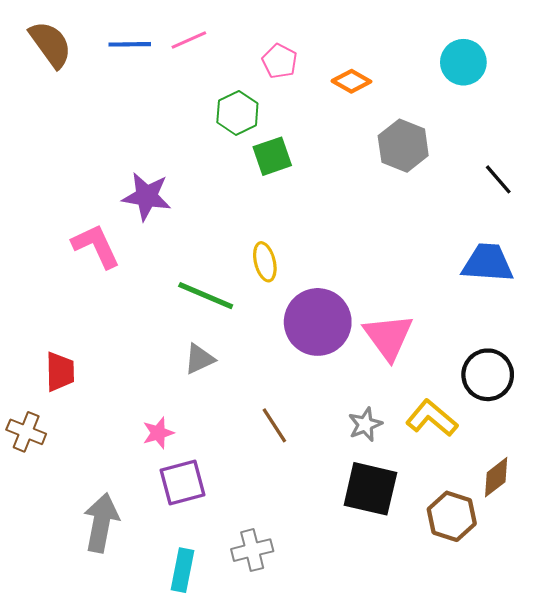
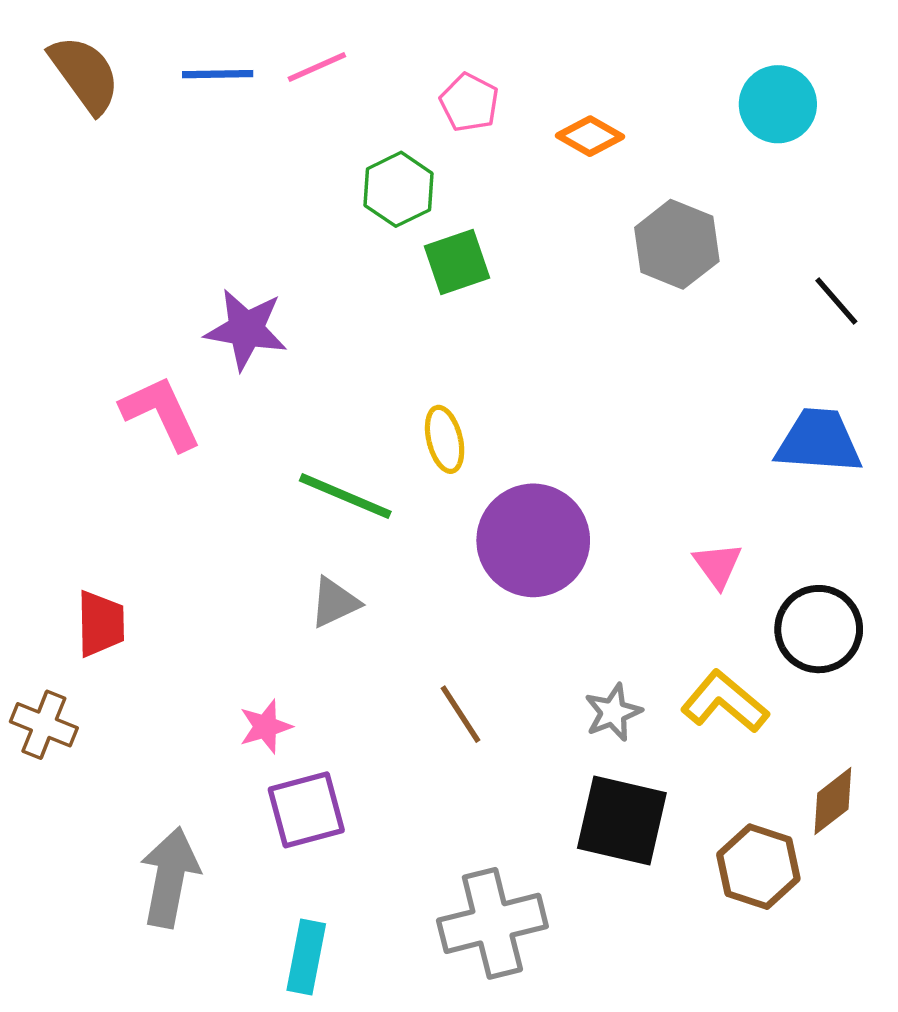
pink triangle: (388, 337) -> (718, 565), moved, size x0.6
gray cross: (252, 550) -> (492, 923), moved, size x1.5

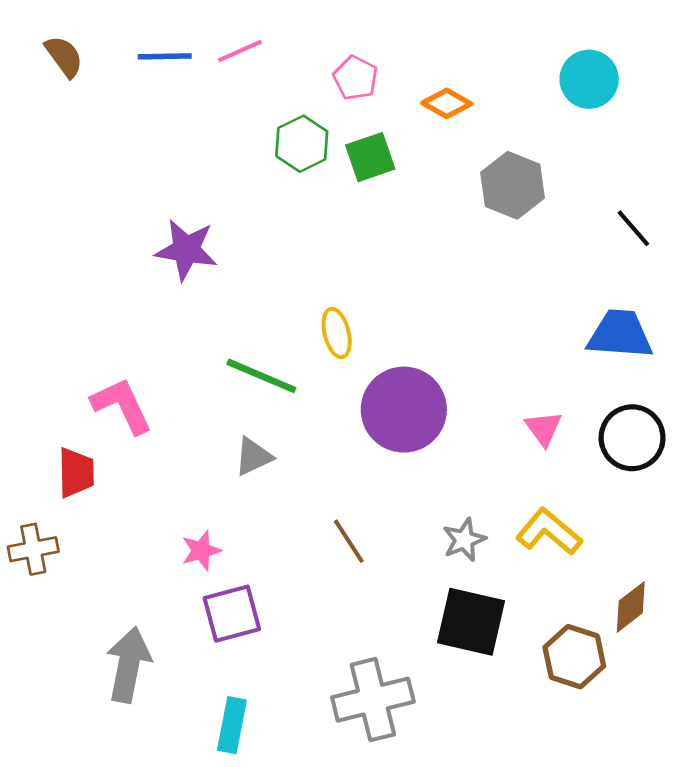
brown semicircle: (85, 74) -> (64, 56), size x0.7
green square: (457, 262) -> (370, 157), moved
pink L-shape: (161, 413) -> (122, 406), moved
black circle: (819, 629) -> (632, 438), moved
brown cross: (44, 725) -> (33, 549), turned -33

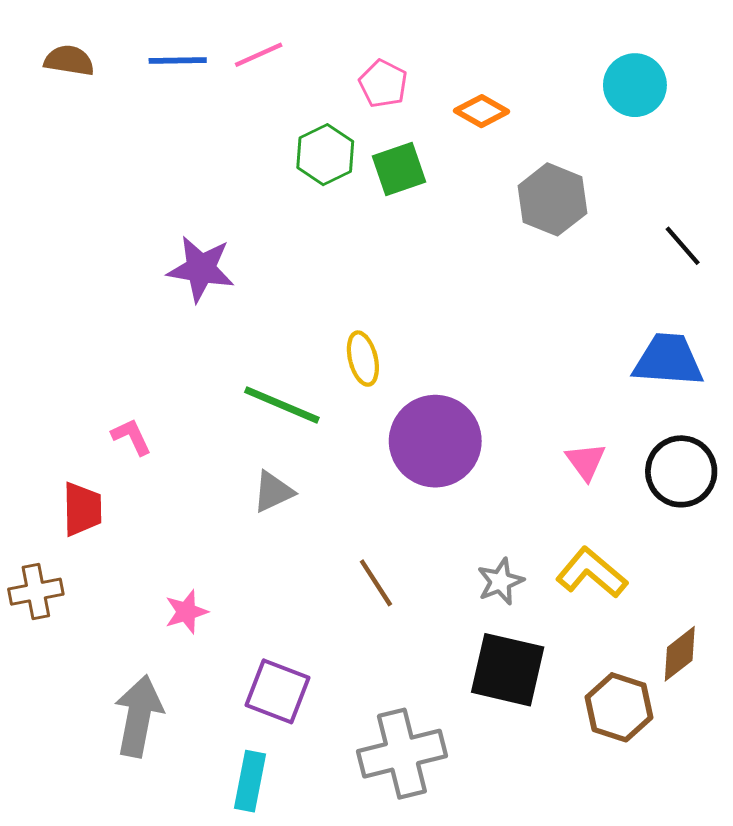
brown semicircle: (64, 56) -> (69, 61), turned -45
pink L-shape: (122, 406) -> (131, 437), size x0.6
pink star: (201, 551) -> (186, 612), moved
purple square: (232, 614) -> (278, 691), moved, turned 36

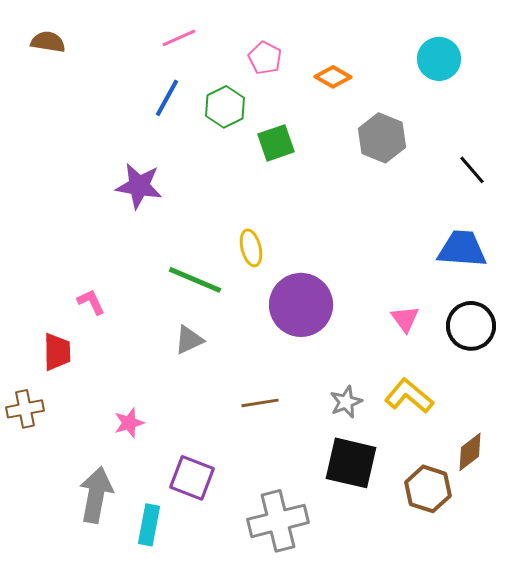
blue line: (178, 61) -> (167, 98), moved, turned -60
green square: (399, 169) -> (276, 143), moved
brown line: (376, 583) -> (260, 403), turned -66
cyan rectangle: (250, 781) -> (149, 525), moved

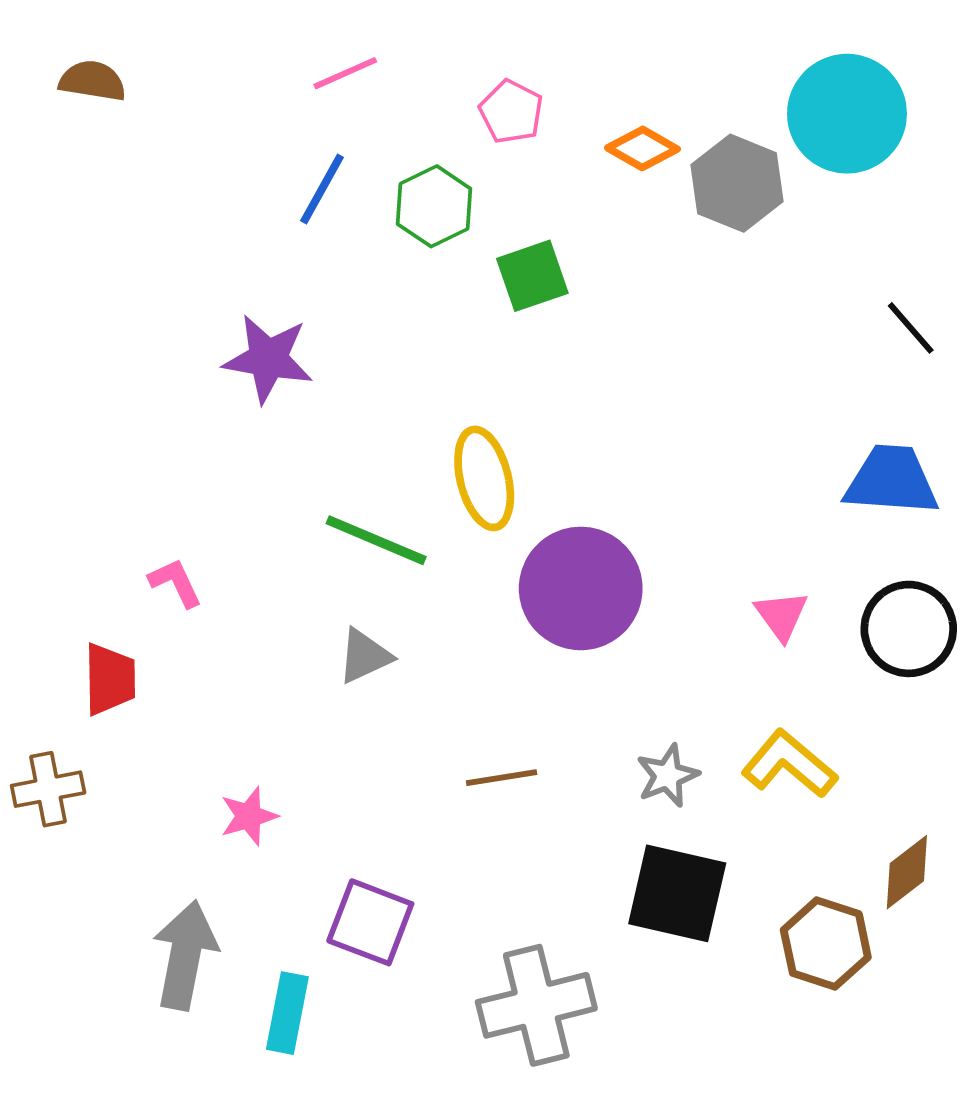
cyan circle: (439, 59) -> (847, 114), size x1.4
gray hexagon: (382, 138) -> (737, 183), moved
yellow ellipse: (251, 248) -> (484, 478), size x1.4

